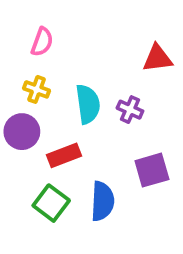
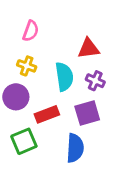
red triangle: (157, 58) -> (89, 48), moved
purple square: (152, 170) -> (87, 113), moved
green square: (51, 203) -> (24, 141), moved, turned 30

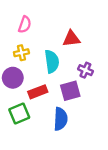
yellow cross: (27, 66) -> (21, 53), turned -32
purple cross: (95, 81) -> (85, 70), moved

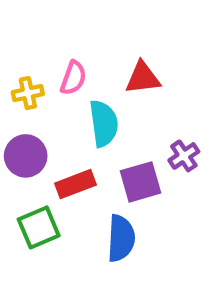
pink semicircle: (25, 25) -> (73, 78), moved
yellow cross: (21, 53) -> (28, 93), moved
purple cross: (85, 70) -> (184, 156), moved, turned 32

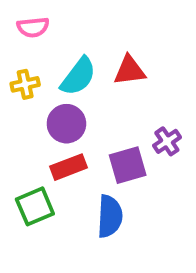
pink semicircle: (73, 78) -> (33, 27), moved, turned 64
cyan semicircle: (104, 123) -> (78, 76), moved, turned 45
purple circle: (26, 156) -> (66, 124), moved

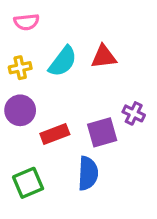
purple circle: (66, 124) -> (20, 110), moved
purple cross: (167, 141) -> (134, 113), turned -30
green square: (35, 206) -> (28, 183), moved

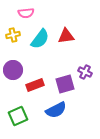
pink semicircle: (26, 22) -> (26, 13), moved
yellow cross: (20, 68) -> (13, 35), moved
blue semicircle: (88, 173) -> (56, 110), turned 60

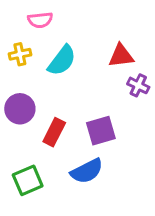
red triangle: (66, 36) -> (121, 56), moved
purple cross: (85, 72) -> (138, 85), moved
red rectangle: (35, 85) -> (54, 132), turned -42

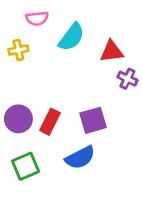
cyan semicircle: (62, 61) -> (72, 37), moved
purple circle: (20, 109) -> (18, 119), moved

